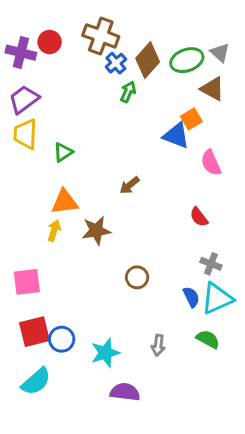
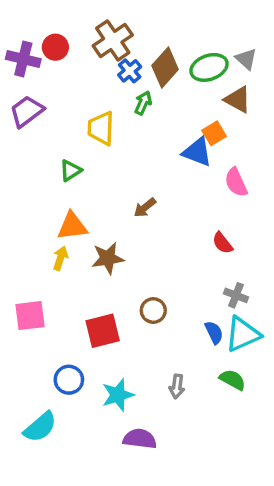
brown cross: (101, 36) -> (113, 40), turned 36
yellow trapezoid: (25, 134) -> (101, 128), moved
red square: (34, 332) -> (103, 331), moved

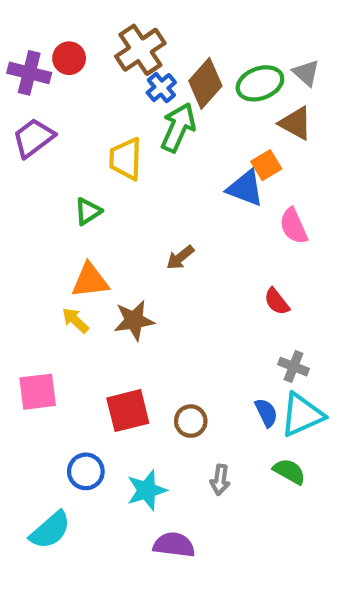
green arrow: (143, 103) -> (178, 127), size x1.6
yellow arrow: (60, 258) -> (75, 320), turned -65
brown circle: (153, 311) -> (191, 421), moved

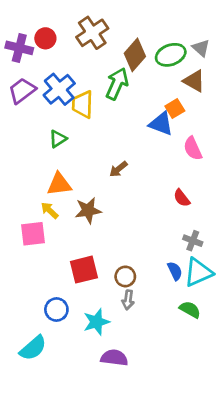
blue cross: (161, 88) -> (59, 89), moved, size x1.6
pink square: (38, 392) -> (33, 234), moved
gray arrow: (220, 480) -> (128, 300), moved

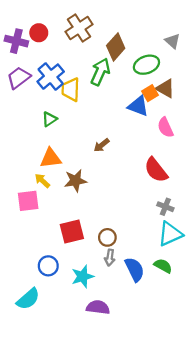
green ellipse: (171, 55) -> (146, 65), moved
brown triangle: (194, 81) -> (165, 88), moved
red semicircle: (182, 198) -> (156, 170), size x1.6
blue semicircle: (175, 271) -> (135, 269), moved, size x1.5

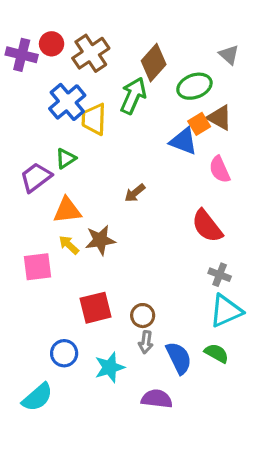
brown cross: (79, 28) -> (91, 53), moved
purple trapezoid: (19, 78) -> (36, 177), moved
yellow arrow: (42, 181) -> (69, 245), moved
purple semicircle: (98, 307) -> (157, 399), moved

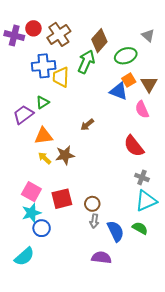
blue cross: (67, 102) -> (44, 66), turned 35
brown triangle: (220, 118) -> (149, 84), moved, turned 30
pink square: (37, 267) -> (31, 192), moved, turned 36
cyan star: (110, 367) -> (31, 213), moved

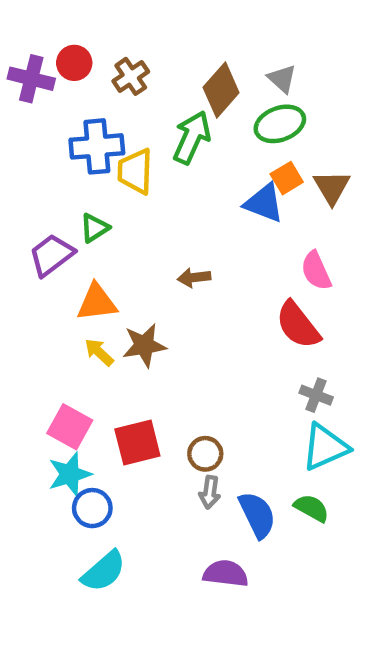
brown cross: (59, 34) -> (131, 76), size x0.7
gray triangle: (148, 35) -> (282, 79), moved
pink semicircle: (142, 109) -> (316, 271), moved
brown arrow: (87, 125) -> (194, 278), turned 32
cyan semicircle: (24, 257) -> (104, 571), moved

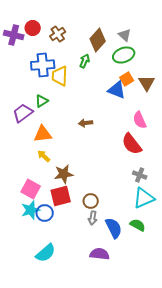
green arrow: (192, 137) -> (85, 61), size x0.6
brown star: (144, 345) -> (64, 174), moved
blue circle: (92, 508) -> (45, 213), moved

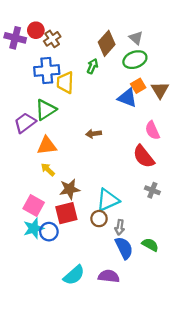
brown cross: (58, 34) -> (52, 39), moved
green triangle: (42, 101) -> (46, 110), size x1.5
cyan triangle: (144, 198) -> (108, 200), moved
gray arrow: (93, 218) -> (120, 227), moved
cyan semicircle: (46, 253) -> (74, 275), moved

